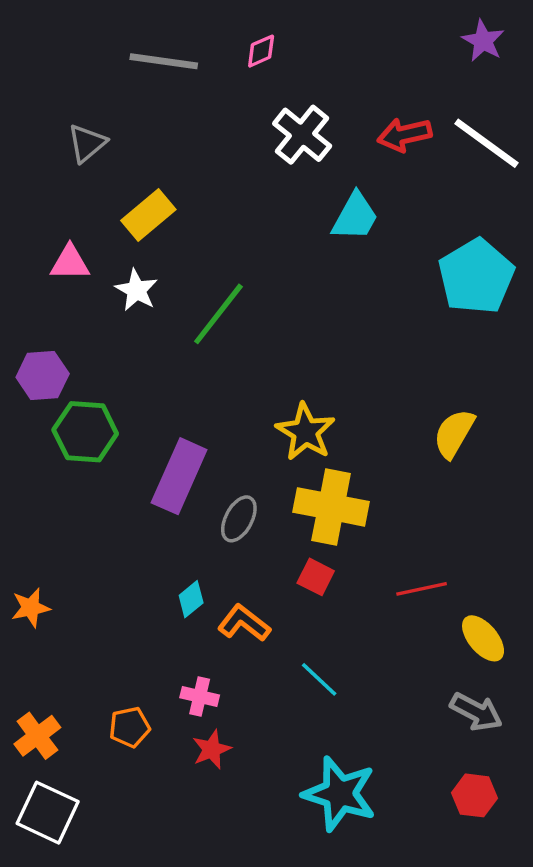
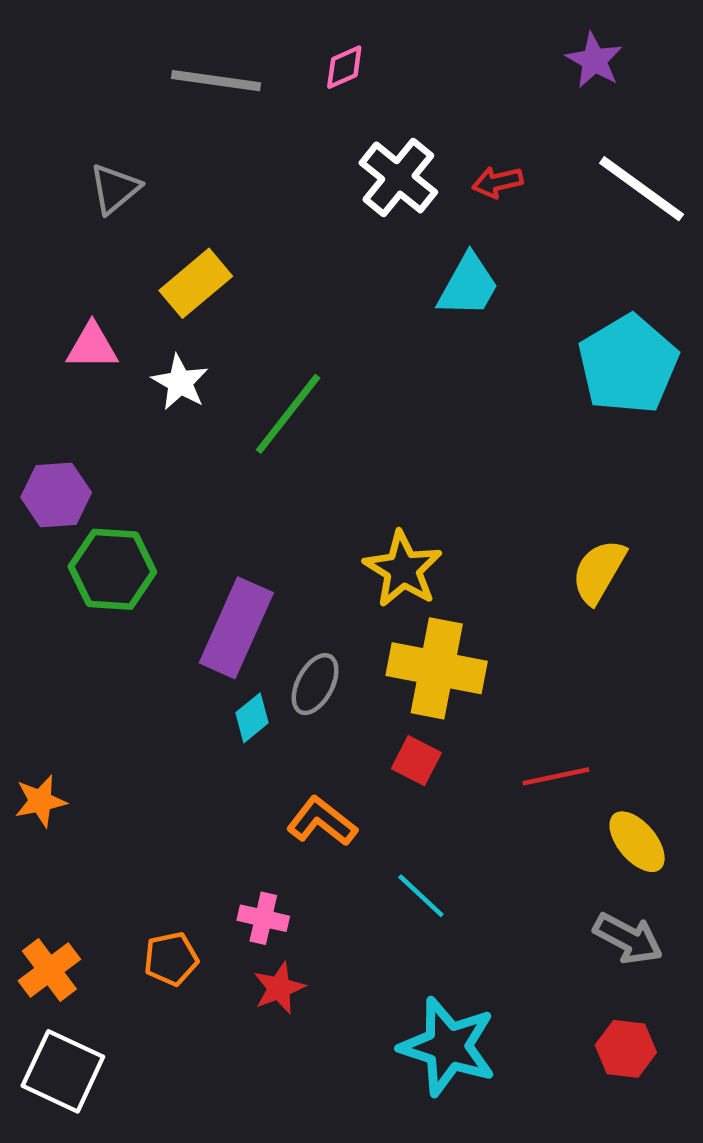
purple star: (483, 41) -> (594, 60), moved
red arrow: (405, 135) -> (497, 182), moved, size x0.7
cyan diamond: (191, 599) -> (252, 718), moved

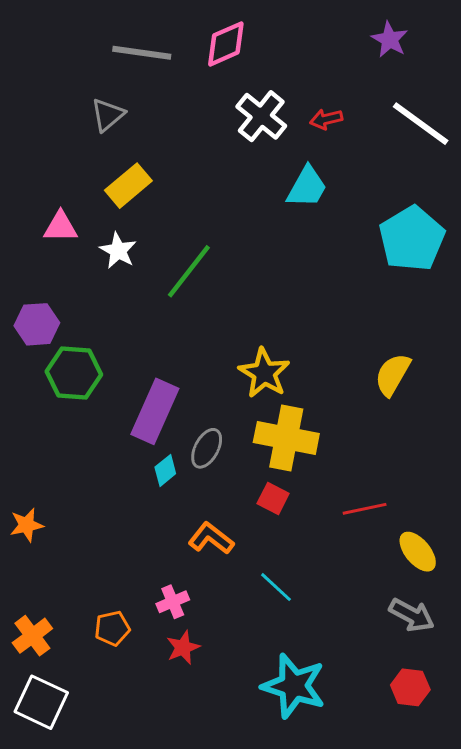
pink diamond: (344, 67) -> (226, 44), size x1.6
gray triangle: (115, 189) -> (108, 115), moved
pink cross: (263, 918) -> (173, 602), turned -36

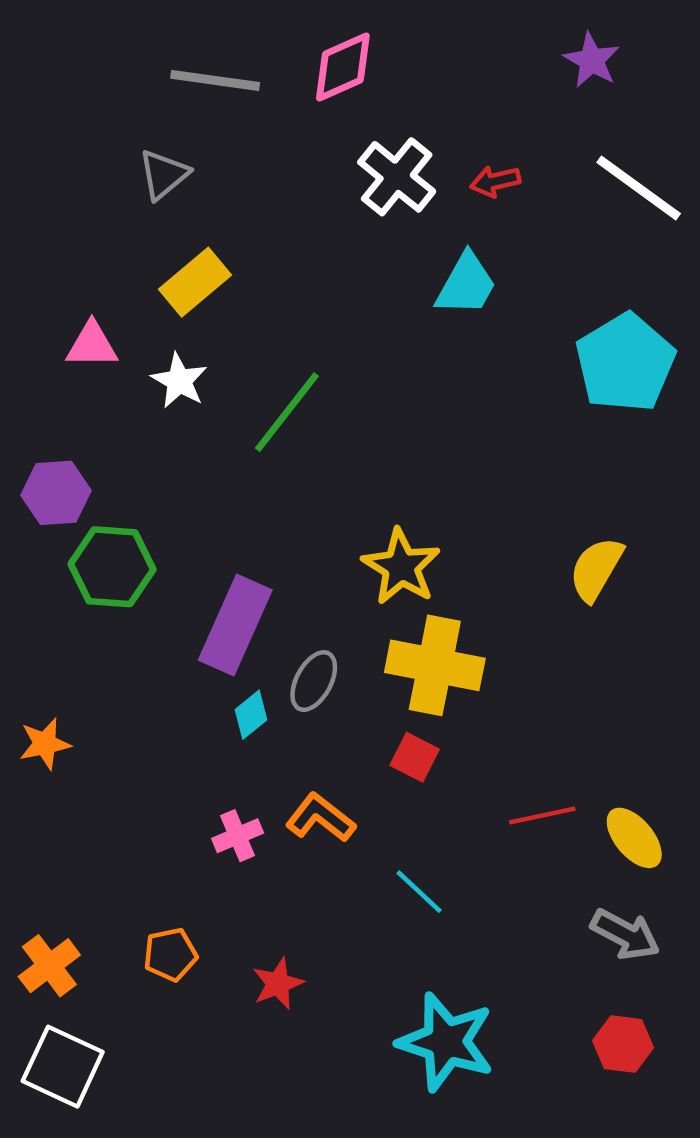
red line: (365, 509) -> (542, 816), moved
orange star: (27, 525) -> (45, 744), moved
pink cross: (173, 602) -> (238, 836), moved

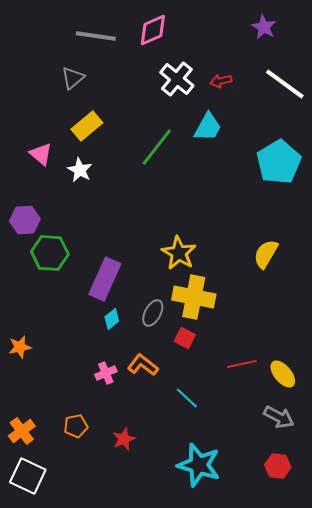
pink triangle: (92, 345) -> (41, 154), turned 40
green line: (287, 412) -> (157, 147), moved
gray ellipse: (314, 681) -> (153, 313), moved
orange star: (45, 744) -> (20, 347), moved

